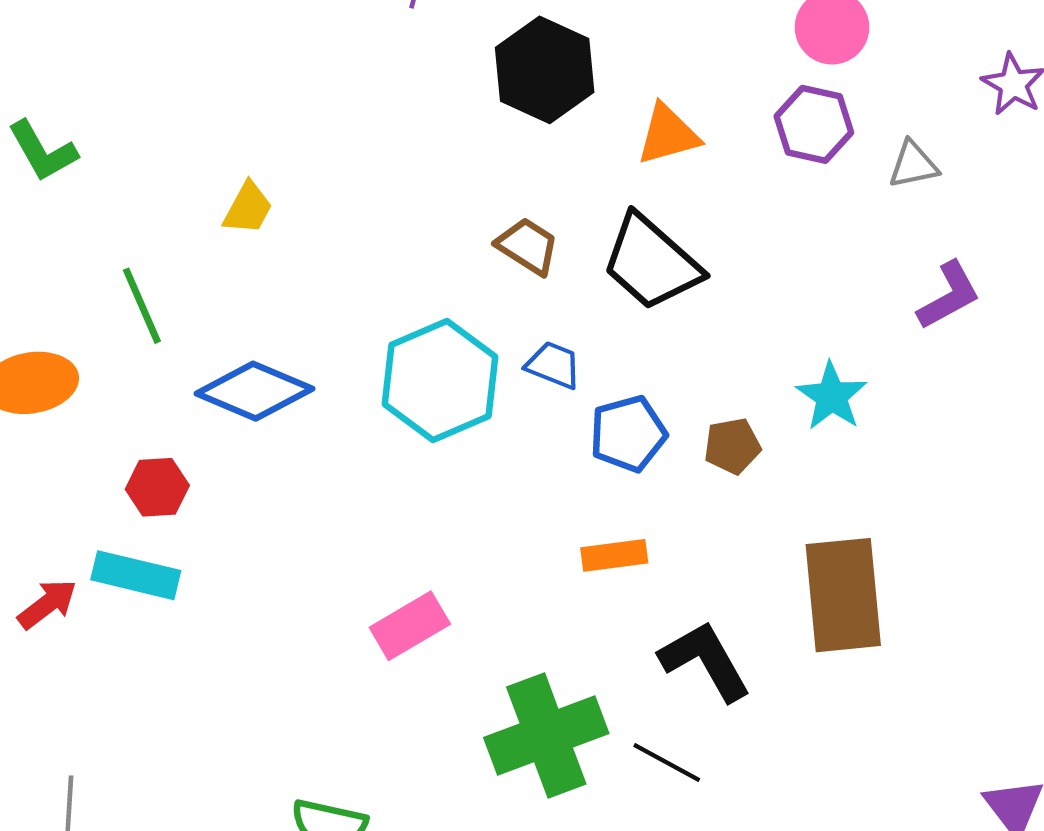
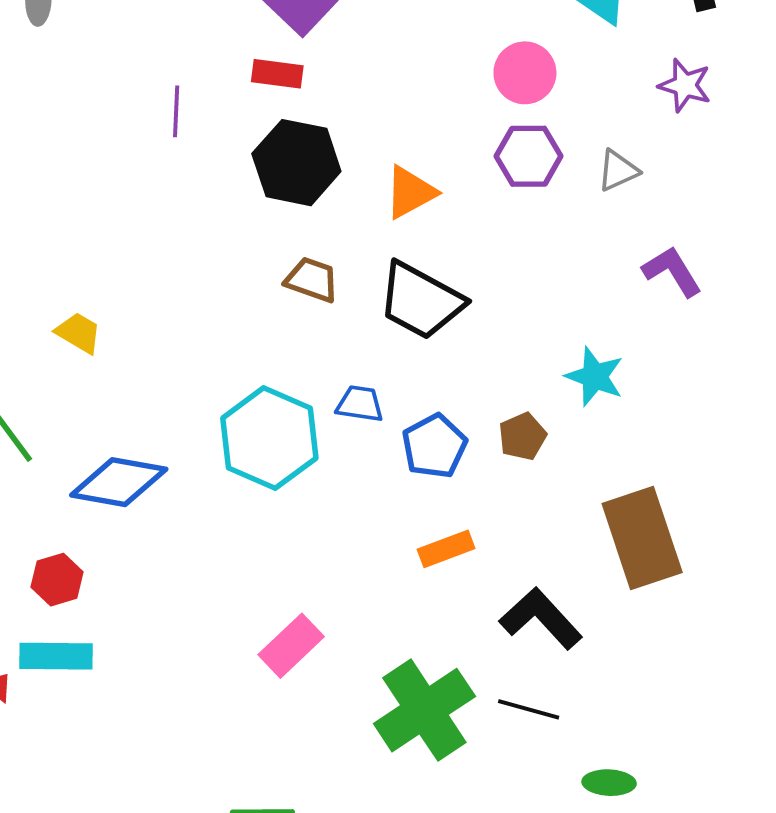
yellow trapezoid: (248, 208) -> (79, 333), turned -75
brown trapezoid: (528, 246) -> (312, 280), moved
purple L-shape: (949, 296) -> (672, 271), turned -80

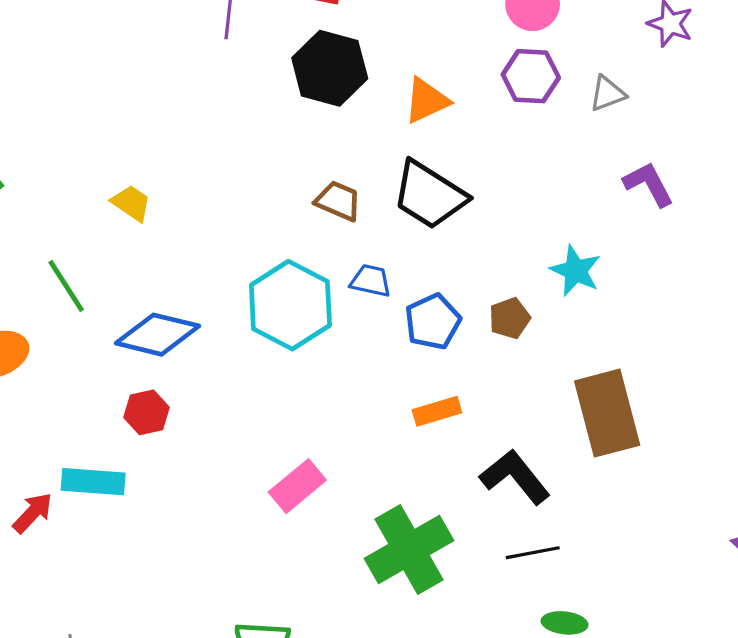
brown trapezoid: (312, 280) -> (338, 201), moved
red hexagon: (57, 580) -> (146, 412), moved
black line: (529, 709) -> (533, 553), moved, turned -30

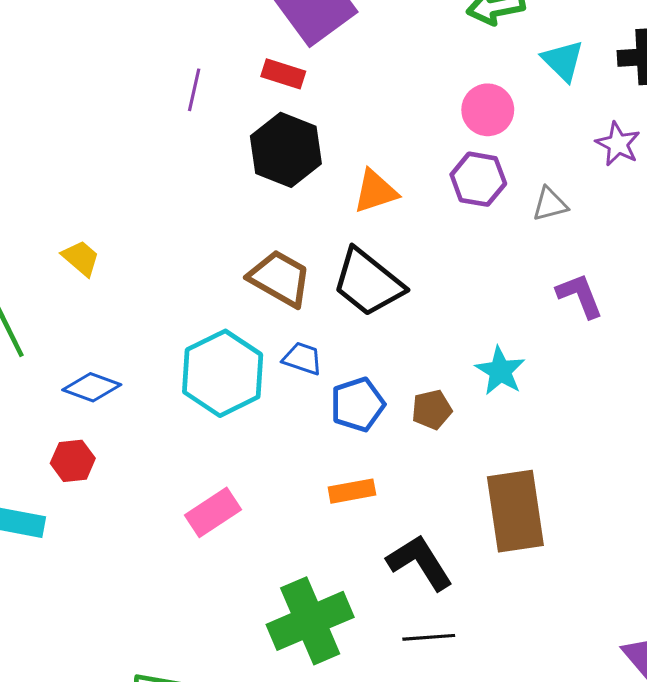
brown trapezoid: (338, 201) -> (280, 278), size x1.4
blue diamond: (157, 335) -> (92, 387), size x0.7
pink rectangle: (297, 486) -> (213, 512), moved

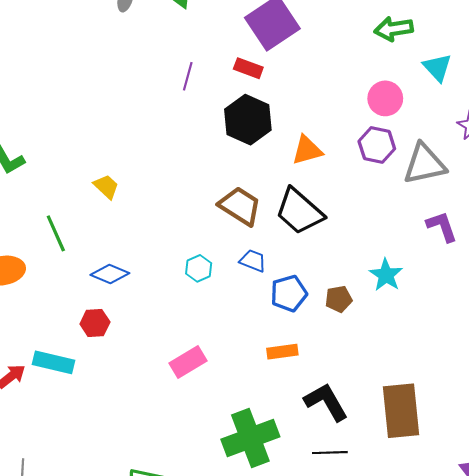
gray triangle: (550, 204) -> (424, 164), size x1.8
cyan hexagon: (223, 373) -> (199, 268), size x0.5
brown rectangle: (515, 511) -> (401, 411), moved

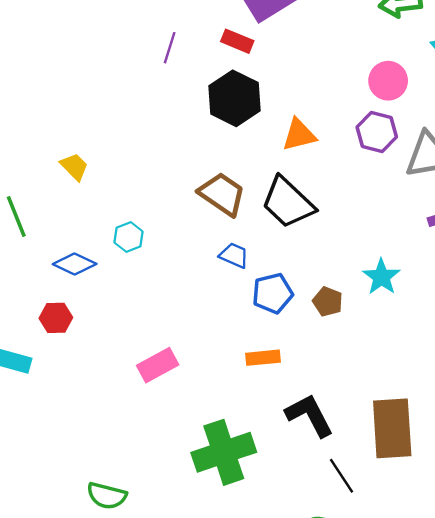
cyan hexagon: (199, 268) -> (129, 237), moved
brown pentagon: (339, 299) -> (328, 302), turned 30
black line: (330, 453) -> (341, 476), moved, turned 56

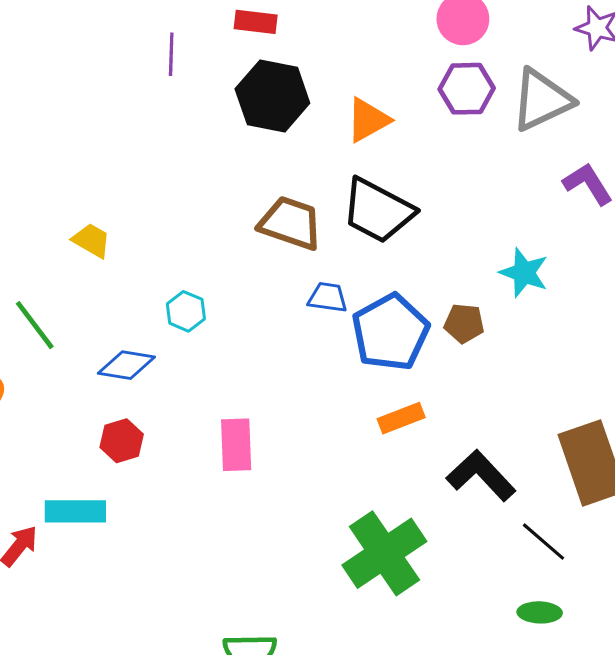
blue pentagon: (273, 293) -> (390, 332), size x1.4
pink rectangle: (158, 365) -> (236, 445), moved, turned -48

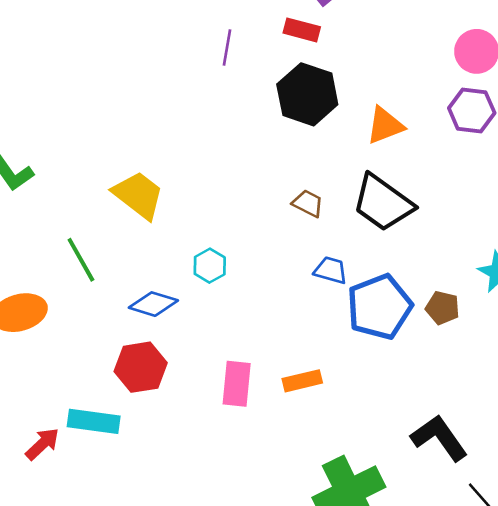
brown trapezoid: (291, 223) -> (308, 203), size x0.6
yellow trapezoid: (92, 240) -> (138, 195), size x1.6
orange rectangle: (401, 418) -> (302, 381), moved
red hexagon: (122, 441) -> (141, 367), size x1.4

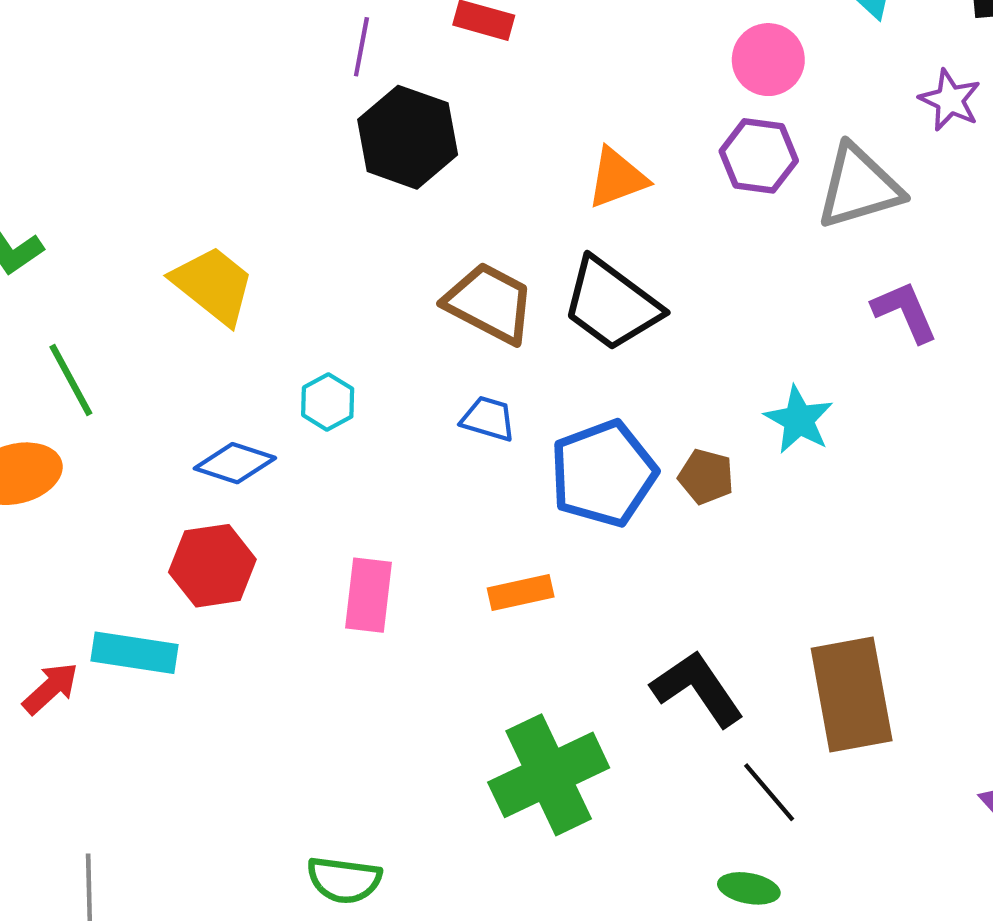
black hexagon: (307, 94) -> (408, 137), moved
brown trapezoid: (308, 203) -> (489, 303), size x1.8
green line: (81, 260) -> (71, 380), moved
blue trapezoid: (331, 270) -> (488, 419), moved
orange rectangle: (302, 381) -> (521, 593), moved

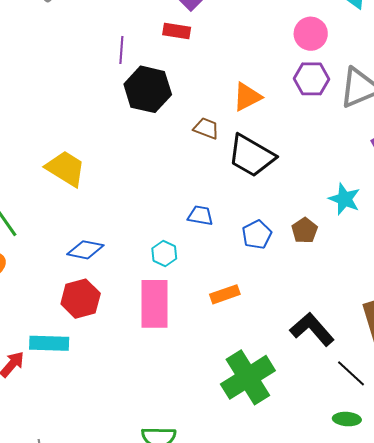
brown trapezoid: (489, 303) -> (206, 128), moved, size x0.6
cyan hexagon: (328, 402) -> (164, 254), moved
blue pentagon: (603, 473) -> (257, 235), size x0.6
brown pentagon: (706, 477) -> (305, 230), turned 30
pink rectangle: (369, 595) -> (155, 304), size x1.4

